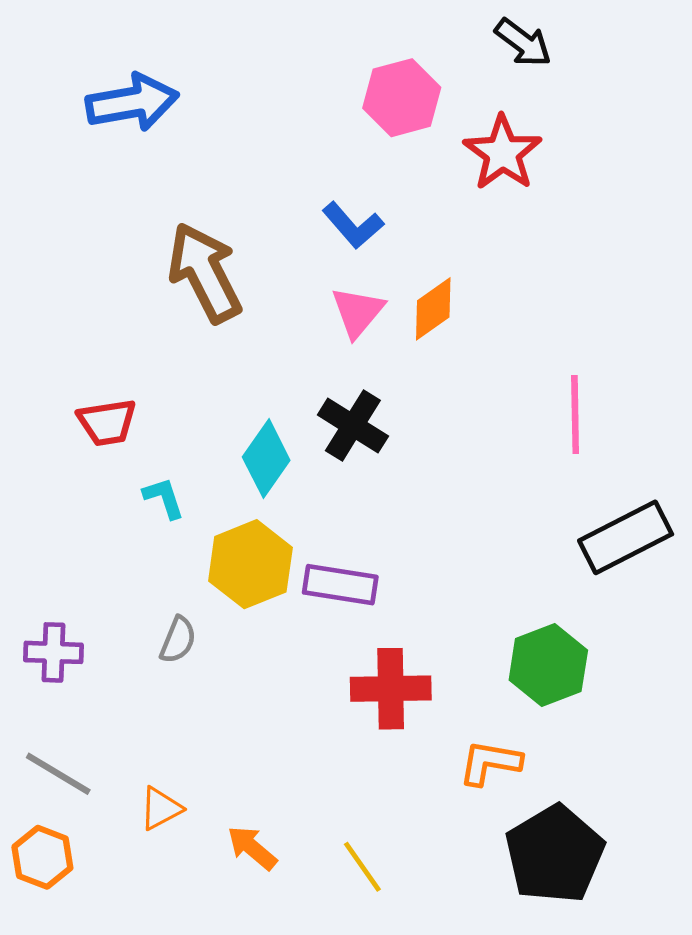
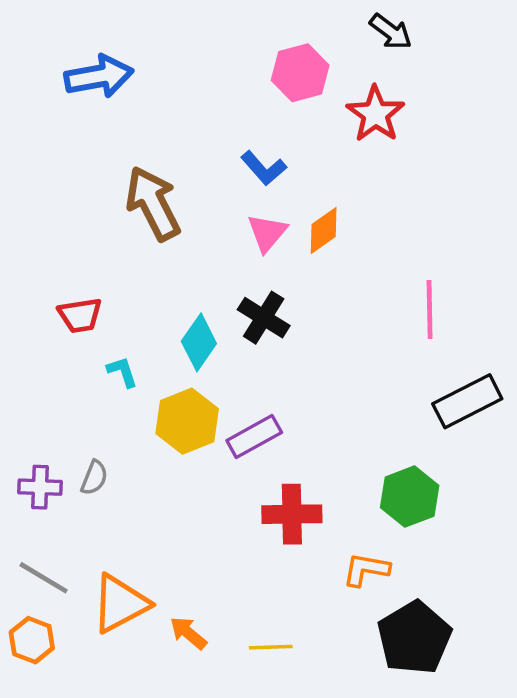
purple rectangle: (340, 585) -> (254, 436), turned -38
gray semicircle: (178, 640) -> (94, 478), moved
orange triangle: (161, 808) -> (120, 604), size x1.8
yellow line: (362, 867) -> (271, 647), turned -57

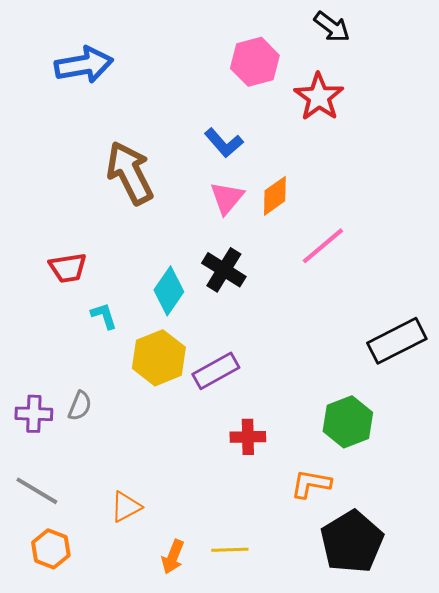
pink line: (430, 309) -> (323, 246), moved, turned 51
red cross: (292, 514) -> (248, 437), size x0.7
orange triangle: (120, 604) -> (126, 507), moved, size x0.6
orange arrow: (188, 633) -> (173, 557), moved, turned -108
orange hexagon: (32, 640) -> (51, 549), moved

